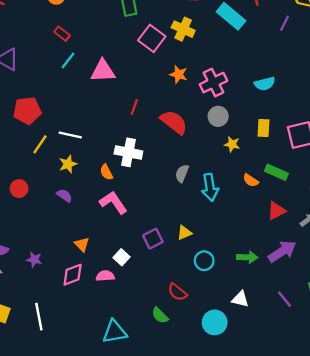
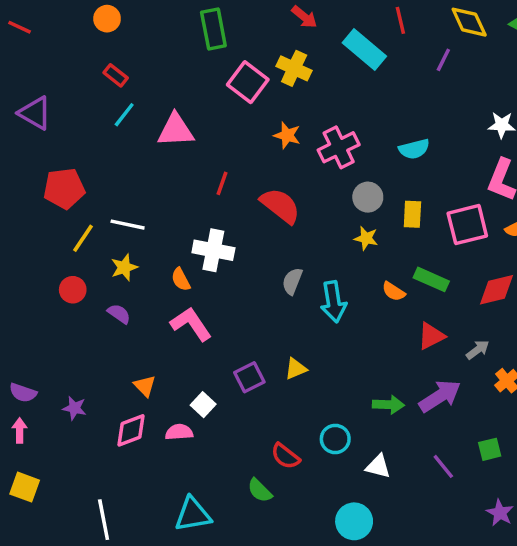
gray circle: (218, 116) -> (368, 197), moved
red circle: (19, 189) -> (73, 290), moved
cyan circle: (204, 261) -> (335, 439), moved
white line: (39, 317) -> (104, 520), moved
cyan circle: (215, 322) -> (354, 521), moved

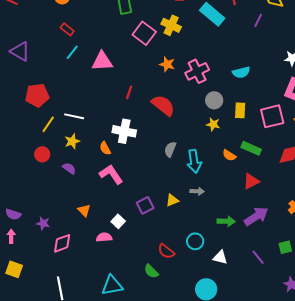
gray arrow: (478, 350) -> (197, 191), moved, turned 40
pink diamond: (131, 430) -> (62, 243), moved

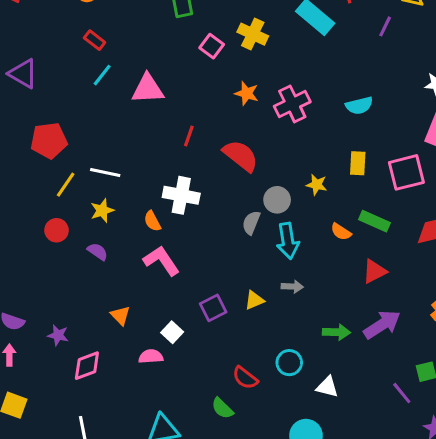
pink square: (144, 33) -> (212, 46), size x0.7
gray circle: (214, 100) -> (277, 200), moved
purple line: (258, 257) -> (402, 393), moved

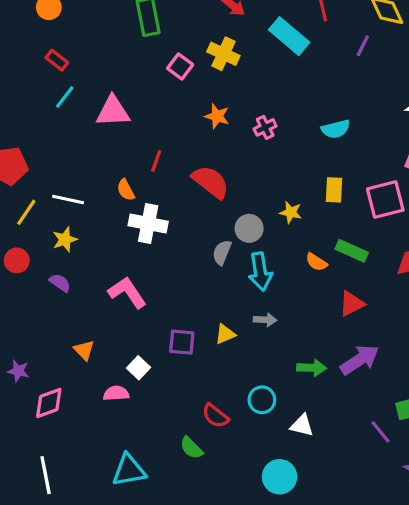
pink cross: (292, 104) -> (265, 127), size x0.6
orange semicircle: (152, 221) -> (126, 190), moved
purple square: (213, 308) -> (182, 342), turned 32

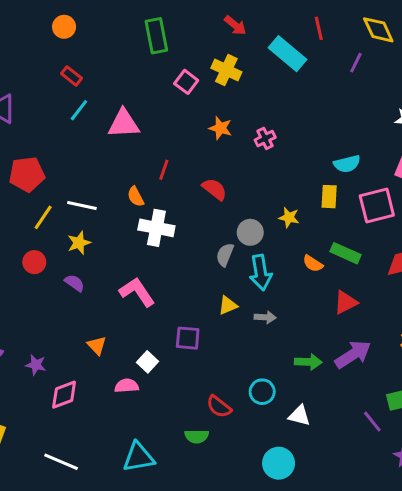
cyan semicircle: (336, 129) -> (347, 164), moved
red semicircle: (211, 182) -> (214, 189), size x0.7
yellow triangle: (225, 334) -> (228, 305), moved
green semicircle: (191, 448) -> (197, 436), turned -45
white line: (46, 475) -> (61, 462), turned -56

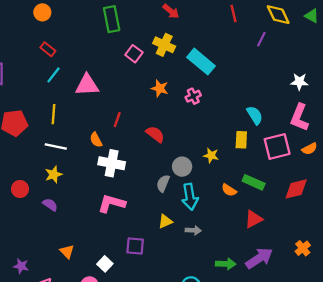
cyan rectangle: (287, 54) -> (201, 62), moved
cyan semicircle: (347, 164) -> (255, 115), turned -108
yellow line: (43, 217) -> (54, 114), moved, turned -30
pink L-shape: (137, 292) -> (112, 204), moved, turned -40

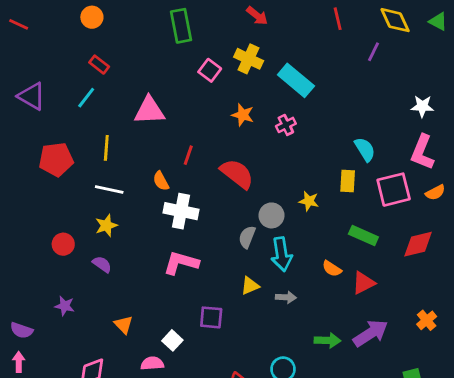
cyan line: (54, 75) -> (86, 98), moved
red semicircle: (155, 134) -> (237, 174), size x1.4
orange semicircle: (229, 190) -> (332, 269), moved
purple star: (21, 266) -> (65, 306), moved

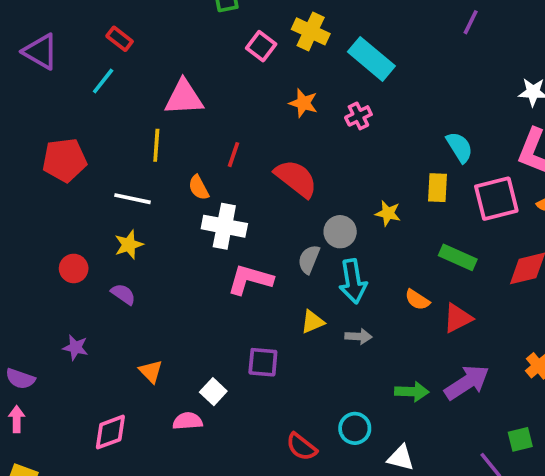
purple triangle: (32, 96) -> (41, 52), moved
yellow line: (106, 148) -> (156, 145), moved
pink L-shape: (181, 263) -> (250, 279), moved

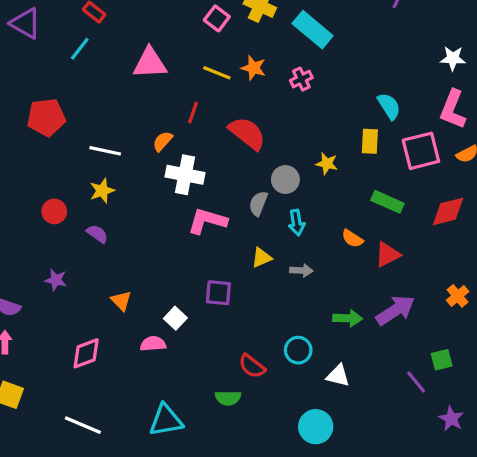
yellow line: (156, 145) -> (217, 73), moved, turned -72
orange semicircle: (199, 188) -> (163, 141), turned 70
cyan arrow: (353, 281) -> (297, 223), size x0.7

